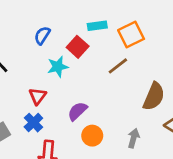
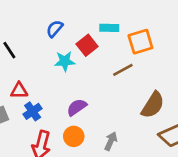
red triangle: (38, 96) -> (19, 91), moved, turned 42
orange circle: (92, 136) -> (74, 136), moved
gray arrow: (134, 138) -> (111, 141), moved

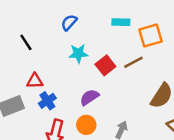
red square: (87, 45) -> (105, 65), moved

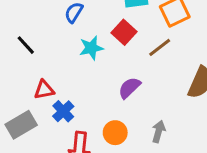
red square: (105, 65) -> (124, 32), moved
purple semicircle: (89, 97) -> (129, 88), moved

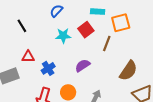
brown line: (160, 47) -> (107, 44), turned -42
blue cross: (63, 111) -> (48, 68), moved

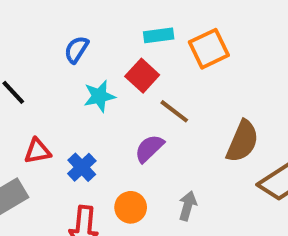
brown line: (107, 44) -> (174, 111), moved, turned -63

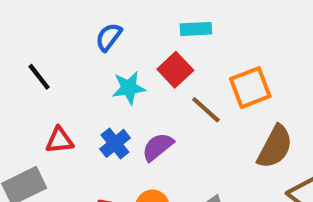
orange square: (209, 49) -> (250, 88), moved
purple semicircle: (149, 148) -> (158, 147), moved
blue cross: (82, 167) -> (115, 143), moved

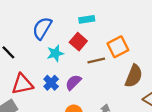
blue semicircle: (109, 37) -> (42, 28), size x1.5
brown line: (206, 110) -> (96, 61), turned -49
red triangle: (59, 140) -> (22, 84), size x1.5

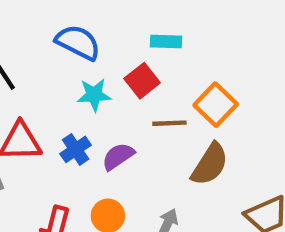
blue semicircle: (42, 28) -> (78, 42), turned 75
orange square: (118, 47) -> (216, 105), turned -30
brown semicircle: (134, 76) -> (210, 164), moved

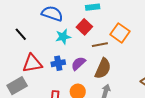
blue cross: (76, 149) -> (58, 63), turned 32
brown semicircle: (210, 164) -> (103, 68), moved

